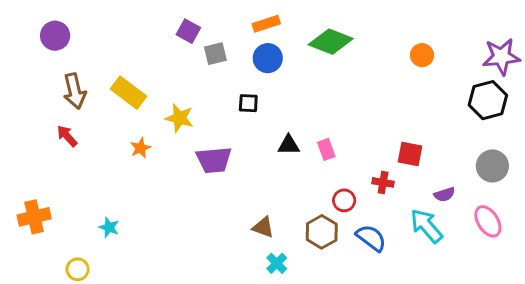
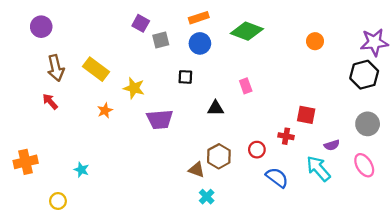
pink rectangle: (326, 149) -> (246, 86), moved
brown hexagon: (322, 232) -> (219, 156), moved

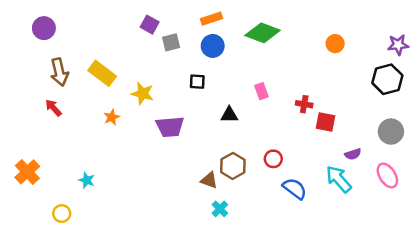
purple star: (374, 42) -> (398, 45), size x0.7
red cross: (286, 136) -> (304, 104), moved
orange cross: (26, 162) -> (27, 172), turned -30

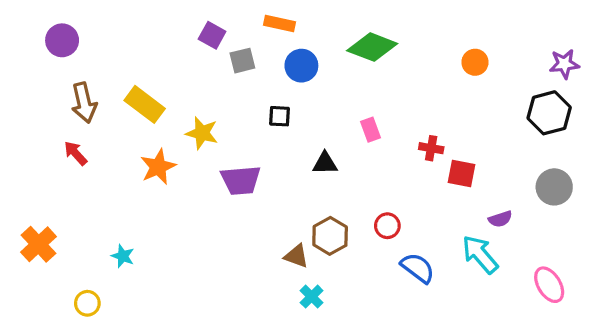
orange rectangle: (211, 19) -> (279, 23), moved, turned 30
orange star: (112, 117) -> (158, 167), size x1.5
pink ellipse: (387, 175) -> (549, 285), moved

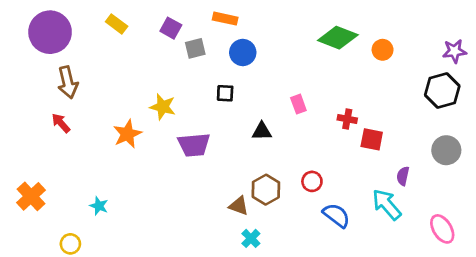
purple circle: (62, 40) -> (50, 32), size x1.6
green diamond: (372, 47) -> (338, 38), moved
yellow rectangle: (145, 104) -> (117, 24), moved, size x0.7
purple semicircle: (500, 219) -> (403, 176), turned 120

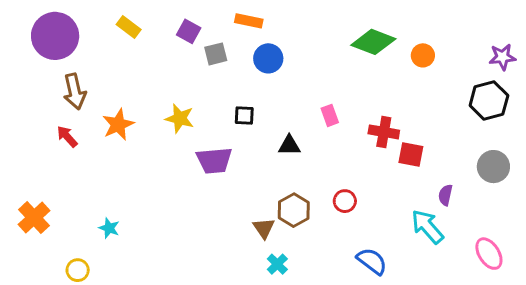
black square: (225, 93) -> (244, 115), moved
red cross: (347, 119) -> (384, 132), size x1.4
orange star: (127, 134) -> (118, 124), moved
brown triangle: (239, 206) -> (264, 228), turned 35
blue semicircle: (336, 215) -> (372, 261), moved

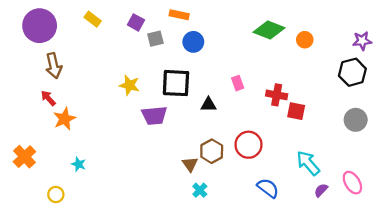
black square: (244, 115) -> (176, 83), size x2.0
orange star: (118, 124) -> (64, 119), moved
purple semicircle: (445, 195) -> (321, 190), moved, turned 32
red circle: (345, 201) -> (248, 145), size x1.6

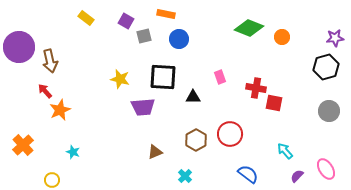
purple circle: (40, 26) -> (19, 47), moved
cyan arrow: (308, 163) -> (285, 151), size x0.7
brown triangle: (190, 164) -> (155, 152), moved, turned 42

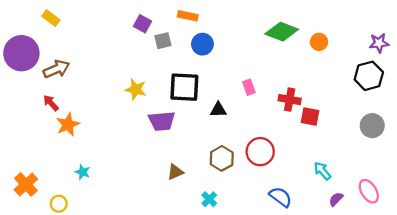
yellow rectangle: (86, 18) -> (51, 18), moved
brown arrow: (50, 61) -> (56, 69), turned -100
orange cross: (23, 145) -> (26, 184), moved

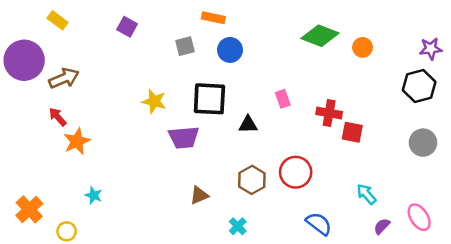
purple square: (142, 24) -> (127, 27), moved

